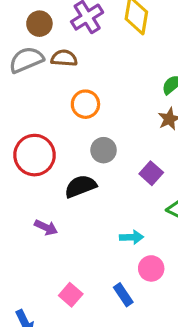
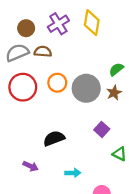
gray circle: (104, 150) -> (86, 88), moved, size x1.6
red circle: (35, 155) -> (23, 87), moved
cyan arrow: (131, 237) -> (73, 173), moved

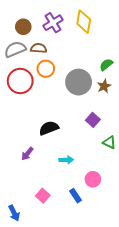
orange circle: (57, 83) -> (46, 69), moved
purple arrow: (31, 166) -> (27, 154), turned 104

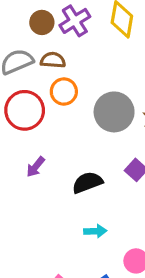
brown circle: (23, 27) -> (42, 22), moved
black semicircle: (49, 128) -> (87, 183), moved
purple arrow: (27, 154) -> (36, 167), moved

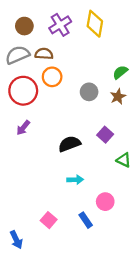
brown circle: (42, 22) -> (24, 26), moved
gray circle: (114, 112) -> (89, 92), size x0.6
purple arrow: (36, 167) -> (23, 128), moved

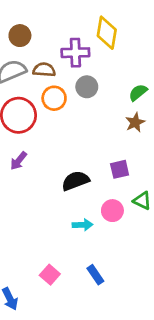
purple cross: (60, 25) -> (75, 53), moved, turned 30
gray circle: (89, 92) -> (87, 87), moved
purple square: (105, 135) -> (120, 169), turned 35
pink circle: (105, 202) -> (112, 211), moved

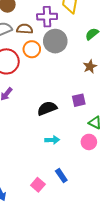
gray circle: (87, 87) -> (55, 41), size x1.5
green semicircle: (138, 92) -> (92, 34), moved
pink circle: (112, 211) -> (89, 142), moved
pink square: (50, 275) -> (38, 185), moved

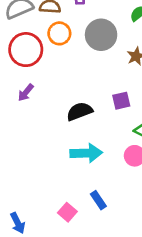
gray circle: (55, 41) -> (101, 35), moved
cyan arrow: (52, 140) -> (86, 153), size x1.6

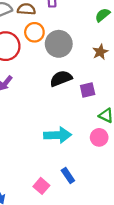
gray circle: (101, 35) -> (59, 44), moved
black semicircle: (80, 111) -> (61, 78), moved

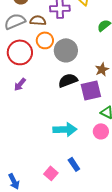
brown star: (100, 52) -> (102, 69), moved
purple square: (88, 90) -> (91, 90), size x1.5

